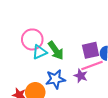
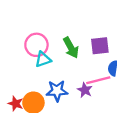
purple square: (91, 50) -> (100, 46), moved
green arrow: (56, 51) -> (71, 48), moved

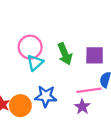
cyan triangle: (43, 59) -> (35, 63), turned -30
purple star: (85, 90) -> (82, 107), moved

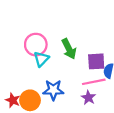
purple square: (95, 55) -> (96, 61), moved

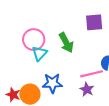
purple square: (96, 61) -> (94, 22), moved

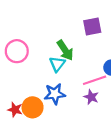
pink circle: (34, 40) -> (17, 51), moved
cyan triangle: (40, 53) -> (57, 64), moved

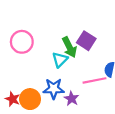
purple square: (92, 26) -> (86, 41), moved, turned 36
purple star: (91, 97) -> (71, 99), moved

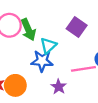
green arrow: (69, 47) -> (28, 30), moved
blue star: (54, 89) -> (42, 61), moved

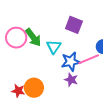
blue star: (42, 61) -> (71, 62), moved

